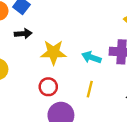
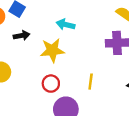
cyan arrow: (91, 57) -> (66, 25), moved

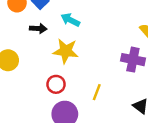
cyan arrow: (66, 25) -> (70, 20), moved

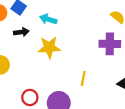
red circle: (56, 84) -> (30, 97), moved

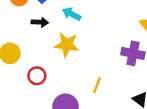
red circle: (30, 97) -> (37, 76), moved

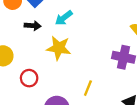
cyan arrow: (72, 14) -> (64, 18), turned -66

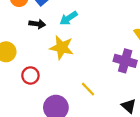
yellow line: (88, 88) -> (88, 89), turned -70

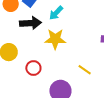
black arrow: (37, 24) -> (31, 23), size x1.5

